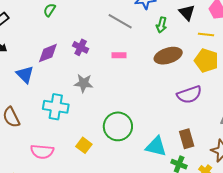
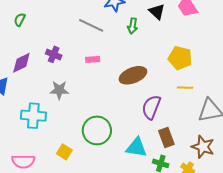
yellow line: (206, 35) -> (185, 88), moved
brown ellipse: (168, 56) -> (133, 75), moved
purple semicircle: (189, 95) -> (151, 107), moved, turned 135

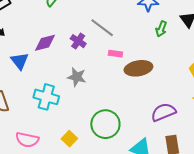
gray line: (91, 25) -> (102, 28), moved
brown ellipse: (133, 75) -> (138, 68), moved
purple semicircle: (151, 107) -> (163, 112), turned 35

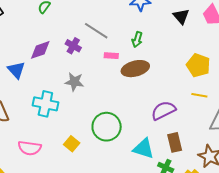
green arrow: (161, 29) -> (137, 40), moved

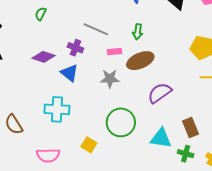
purple diamond: (40, 50) -> (43, 57), turned 45
blue triangle: (16, 70) -> (69, 73), moved
gray star: (74, 82) -> (110, 79), moved
purple semicircle: (163, 110) -> (160, 93), moved

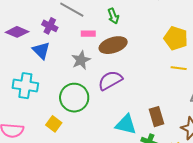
green arrow: (138, 32) -> (113, 16), turned -35
gray star: (110, 79) -> (81, 60), turned -30
purple semicircle: (160, 93) -> (110, 80), moved
green circle: (121, 122) -> (74, 98), moved

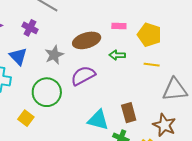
green arrow: (113, 16) -> (117, 55), moved, turned 112
purple cross: (50, 26) -> (30, 28), moved
pink rectangle: (88, 34) -> (119, 26), moved
blue triangle: (41, 50) -> (18, 56), moved

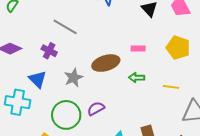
yellow pentagon: (149, 35) -> (178, 48), moved
purple semicircle: (83, 76) -> (96, 109), moved, size x0.7

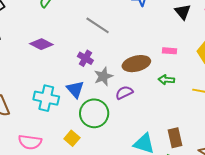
purple cross: (49, 51) -> (85, 58), moved
blue triangle: (37, 79) -> (75, 89), moved
purple semicircle: (96, 109) -> (124, 93), moved

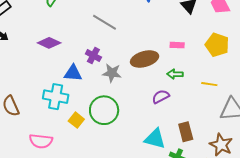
gray star: (103, 76) -> (112, 73), turned 30
blue triangle: (75, 89) -> (73, 73), moved, turned -42
purple semicircle: (124, 93) -> (161, 97), moved
yellow square: (72, 138) -> (76, 120), moved

